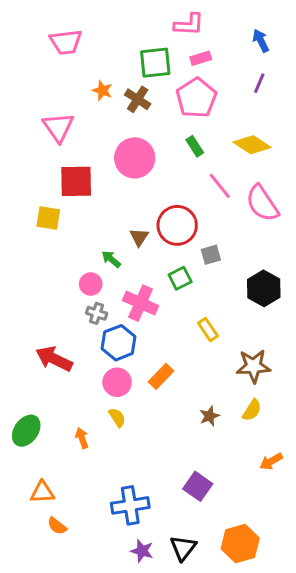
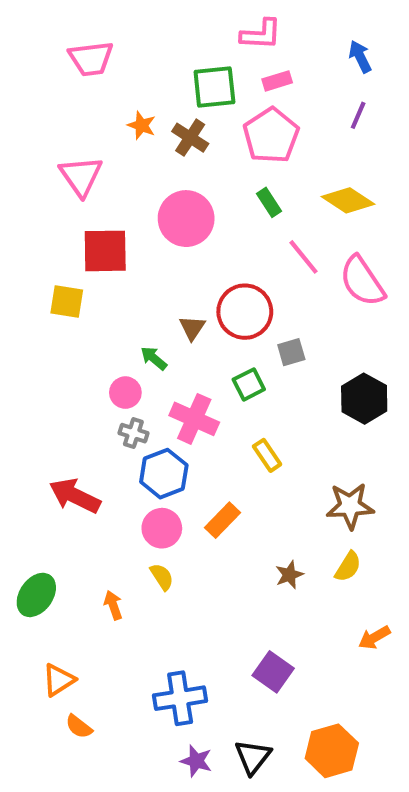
yellow rectangle: (208, 329) -> (267, 455), moved
orange triangle: (42, 492) -> (59, 680), turned -30

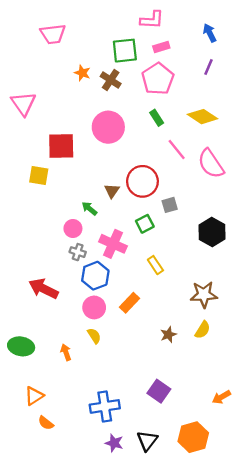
pink triangle: (81, 176) -> (23, 104), moved
green ellipse: (36, 595) -> (21, 346), turned 65
orange arrow: (374, 637) -> (221, 397), moved

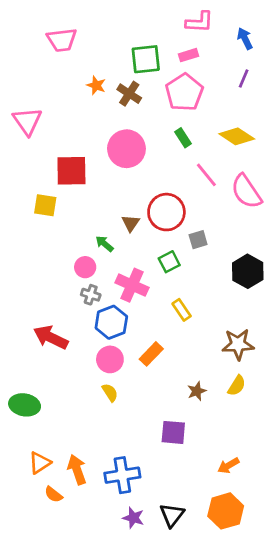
pink L-shape: (152, 20) -> (199, 22), moved
orange arrow: (66, 352) -> (77, 470), moved, size x1.5
purple square: (159, 391) -> (173, 432), moved, turned -30
orange arrow: (221, 397) -> (228, 465), moved

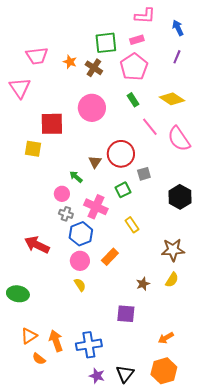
pink trapezoid: (62, 40) -> (37, 56), moved

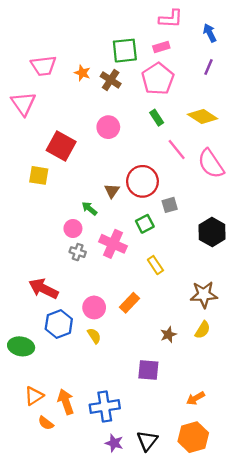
pink circle: (92, 108) -> (108, 127), size x0.7
red square: (52, 124) -> (61, 146), turned 30
blue hexagon: (81, 234) -> (59, 324), moved

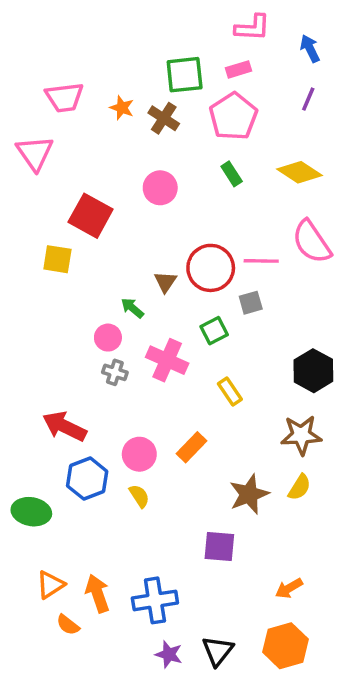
pink line: (177, 150) -> (261, 261), moved, turned -50
black hexagon: (212, 232) -> (313, 371), moved
brown star: (168, 335) -> (249, 494), size x1.6

